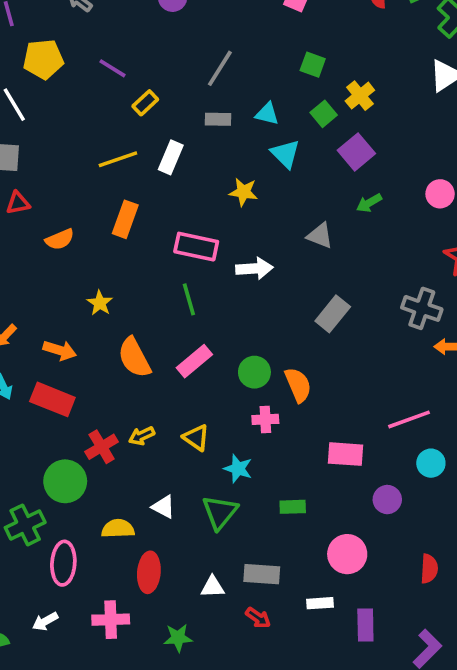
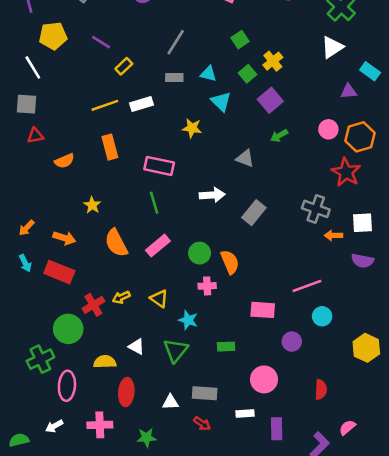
green square: (313, 65) -> (240, 40), turned 36
white rectangle: (171, 157) -> (141, 104), turned 50
orange rectangle: (125, 219) -> (110, 147), turned -35
white arrow: (254, 268) -> (212, 195), moved

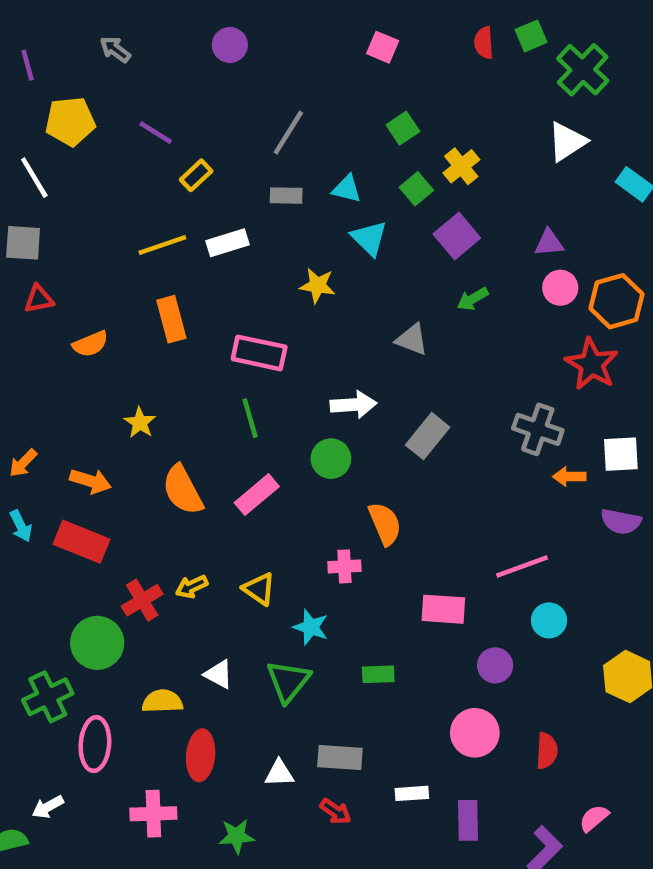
purple triangle: (349, 91) -> (549, 243), moved
green circle: (200, 253) -> (331, 459), moved
pink circle: (264, 379) -> (475, 733), moved
white arrow: (54, 426) -> (48, 807), moved

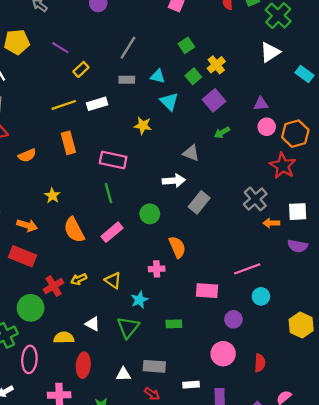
white arrow: (353, 405) -> (174, 181), moved
gray cross: (538, 429) -> (255, 199), turned 30
cyan star: (311, 627) -> (139, 300), turned 30

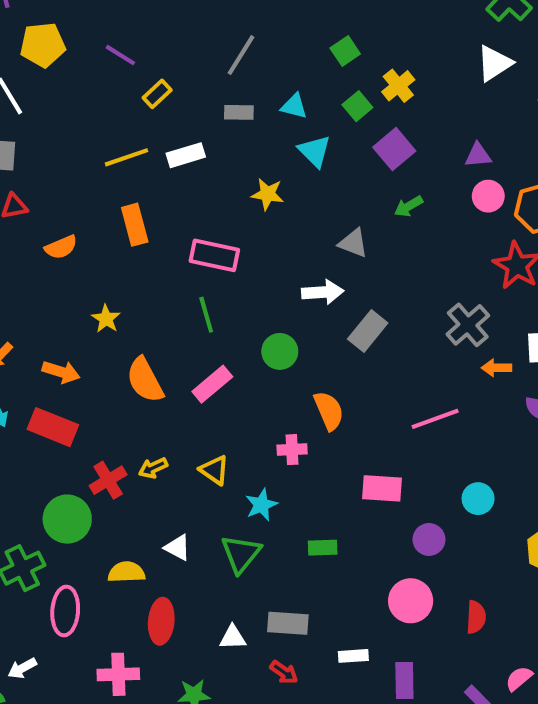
pink line: (247, 269) -> (435, 419), moved

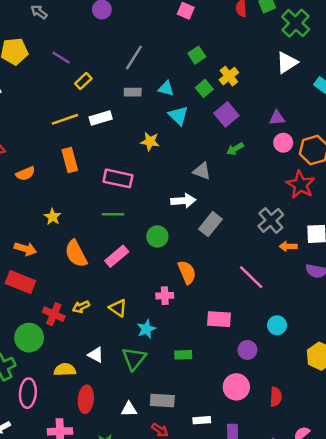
green line: (206, 315) -> (113, 214), turned -75
pink line: (435, 419) -> (251, 277), turned 64
red cross: (108, 480) -> (54, 314), turned -35

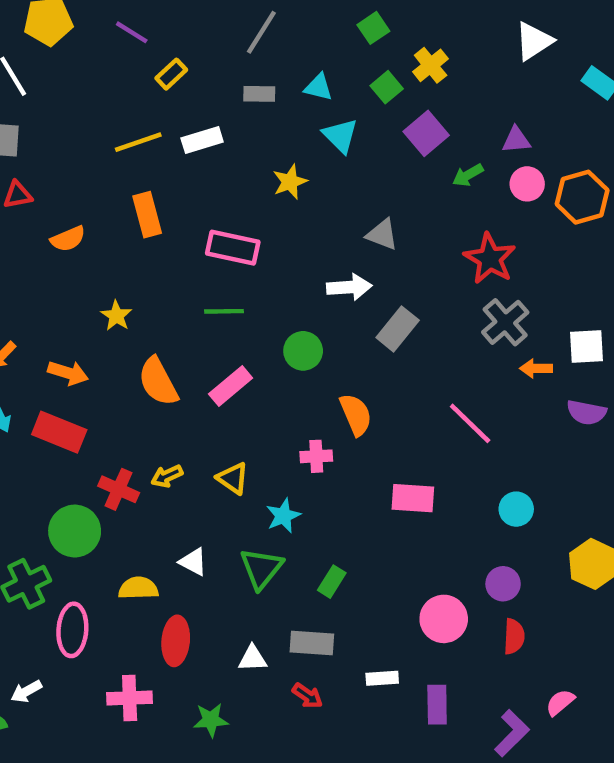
yellow star: (150, 141) -> (290, 182), turned -30
green arrow: (235, 149) -> (468, 175), moved
red star: (300, 185) -> (490, 259), moved
purple circle: (247, 350) -> (503, 584), moved
green rectangle: (183, 355) -> (332, 582), moved, turned -56

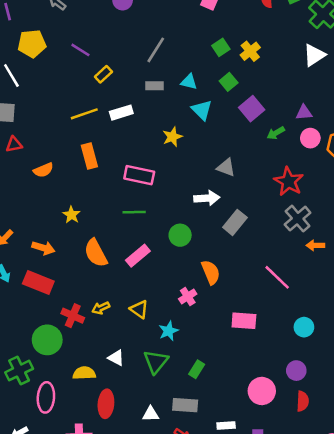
yellow cross: (431, 65) -> (250, 51), moved
pink cross: (316, 456) -> (188, 296), turned -30

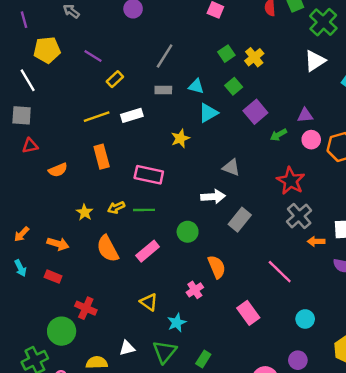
cyan triangle: (202, 110) -> (208, 113), turned 45
red rectangle: (38, 282) -> (53, 277), size x0.6
yellow arrow: (101, 308) -> (116, 207), moved
pink rectangle: (244, 321) -> (248, 313), turned 50
white triangle: (116, 358) -> (127, 348), turned -42

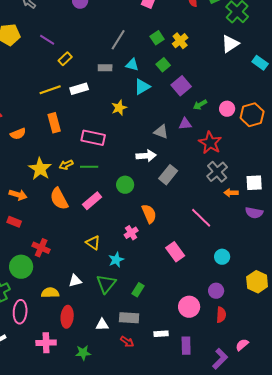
gray line: (165, 56) -> (118, 40), moved
purple triangle: (305, 115) -> (185, 124), moved
yellow star: (85, 212) -> (40, 169), size x1.6

